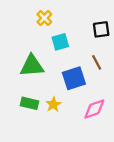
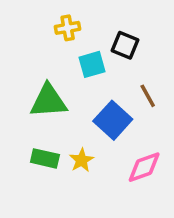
yellow cross: (44, 18) -> (68, 28), turned 35
black square: (101, 29) -> (125, 45), moved, turned 30
blue square: (74, 78) -> (113, 120), turned -30

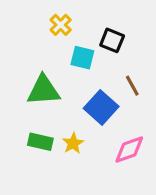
yellow cross: (68, 28) -> (61, 25), turned -35
cyan square: (92, 64) -> (82, 58), turned 30

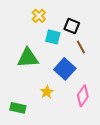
brown line: (132, 86) -> (81, 47), moved
green rectangle: (40, 142) -> (18, 108), moved
pink diamond: (129, 150) -> (83, 96), turned -35

